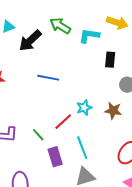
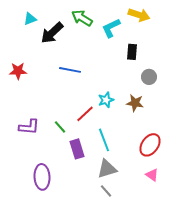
cyan L-shape: (89, 36) -> (111, 28), turned -35

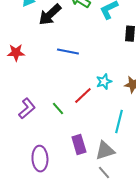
purple L-shape: (29, 127) -> (27, 109), turned -45
cyan line: (104, 140) -> (119, 122), moved, turned 35
purple rectangle: (77, 149) -> (79, 145), moved

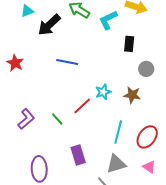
red star: (16, 53) -> (15, 63), turned 30
gray triangle: (105, 151) -> (116, 164), moved

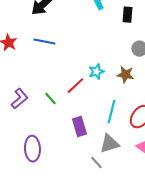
black rectangle: (129, 44) -> (127, 15), moved
blue line: (67, 62) -> (44, 42), moved
purple rectangle: (78, 155) -> (79, 127), moved

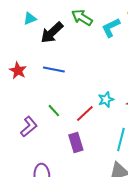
green line: (50, 99) -> (54, 111), moved
purple rectangle: (79, 127) -> (76, 143), moved

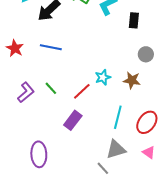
purple L-shape: (29, 127) -> (26, 92), moved
purple rectangle: (76, 143) -> (73, 120), turned 54

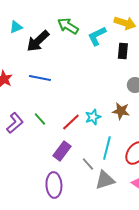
cyan star: (103, 77) -> (93, 117), moved
purple ellipse: (39, 154) -> (54, 185), moved
gray line: (103, 168) -> (88, 164), moved

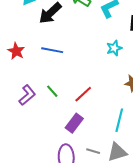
cyan star: (93, 117) -> (114, 48), moved
gray line: (88, 164) -> (93, 151), moved, turned -32

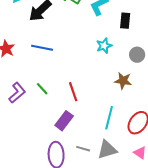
red line: (83, 94) -> (73, 92), turned -66

